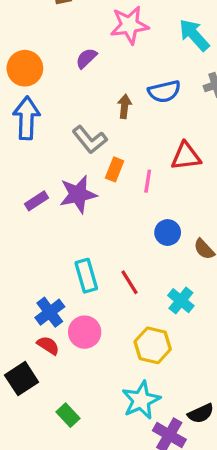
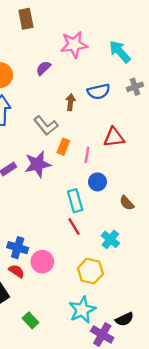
blue circle: (168, 233) -> (97, 182), moved
cyan rectangle: (86, 276) -> (75, 201), moved
blue cross: (50, 312) -> (18, 248), turned -36

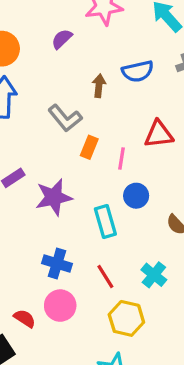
purple star: (38, 164) -> (54, 197), moved
red line: (74, 226) -> (105, 276), moved
blue cross: (18, 248) -> (57, 264), moved

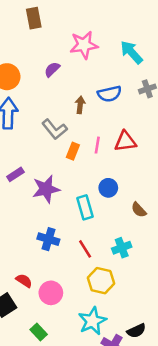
pink line: (122, 159) -> (97, 145), moved
cyan cross: (154, 275) -> (122, 248), turned 30
pink circle: (60, 306) -> (51, 293), moved

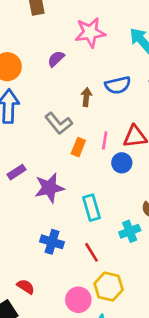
blue circle: (108, 188) -> (122, 163), moved
cyan cross: (122, 248) -> (130, 231), moved
pink circle: (51, 293) -> (78, 300), moved

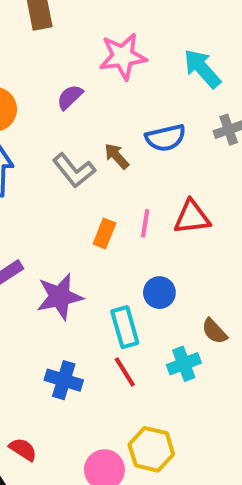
brown arrow: (86, 97) -> (117, 156), turned -48
gray L-shape: (59, 123) -> (74, 170), moved
blue circle: (122, 163) -> (159, 293), moved
red line: (91, 252) -> (125, 372), moved

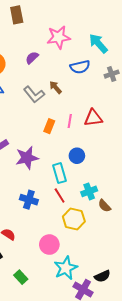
blue semicircle: (166, 138) -> (80, 67), moved
brown semicircle: (214, 331) -> (104, 206), moved
yellow hexagon: (151, 449) -> (74, 219), moved

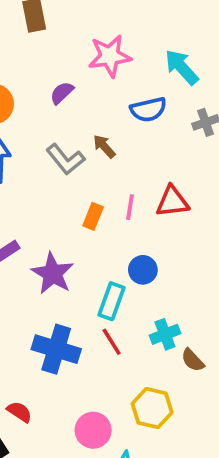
purple star: (27, 158) -> (53, 274), turned -30
cyan rectangle: (60, 173) -> (112, 301), turned 36
blue cross: (29, 200) -> (56, 349), size x1.4
yellow hexagon: (74, 219) -> (152, 408), moved

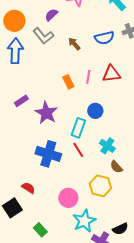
blue semicircle: (148, 109) -> (104, 38), moved
gray L-shape: (65, 159) -> (43, 36), moved
orange rectangle: (93, 216) -> (68, 82), turned -48
cyan cross: (165, 334) -> (107, 146), turned -35
brown semicircle: (193, 360) -> (116, 167), moved

